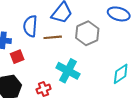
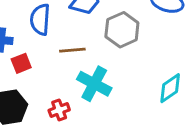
brown line: (53, 37) -> (72, 50), moved

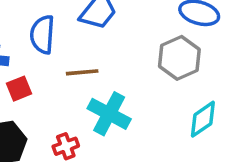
gray hexagon: (122, 30) -> (179, 58), moved

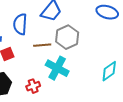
gray hexagon: (179, 58) -> (67, 37), moved

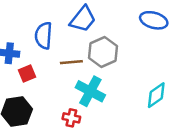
red cross: (33, 86) -> (71, 118), moved, turned 32

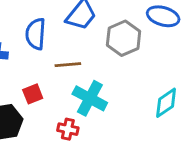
gray hexagon: (103, 52) -> (124, 38), moved
red square: (27, 74) -> (33, 94), moved

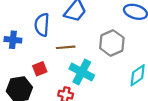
gray hexagon: (124, 38) -> (112, 43), moved

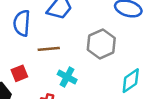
cyan cross: (82, 72) -> (67, 77), size x0.7

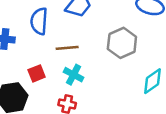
cyan cross: (67, 77) -> (74, 75), moved

